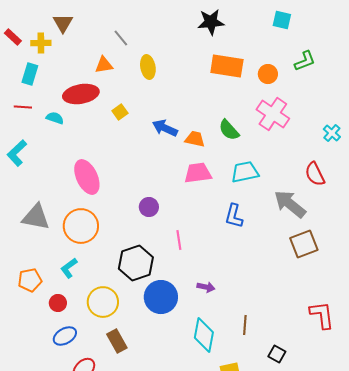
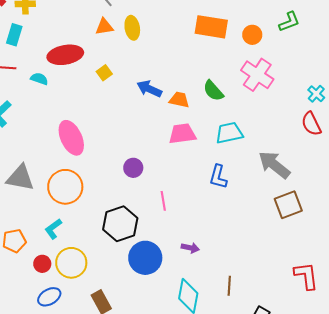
orange triangle: (104, 65) -> (104, 27), moved
red semicircle: (315, 174) -> (311, 124), moved
yellow circle: (103, 302) -> (71, 263), moved

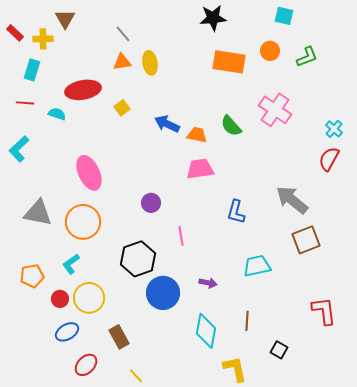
orange circle: (252, 35) -> (270, 51), moved
red semicircle: (311, 124) -> (329, 159), turned 55
cyan trapezoid: (229, 133) -> (257, 266), moved

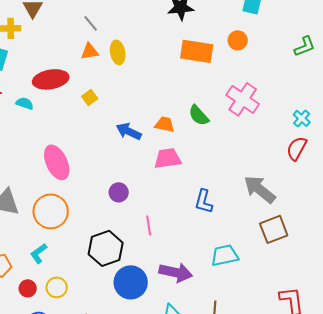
green L-shape: (307, 57) -> (305, 46), moved
blue arrow: (167, 124) -> (129, 131), moved
purple arrow: (208, 283) -> (176, 272), size x1.8
yellow circle: (89, 298) -> (57, 287), size x0.7

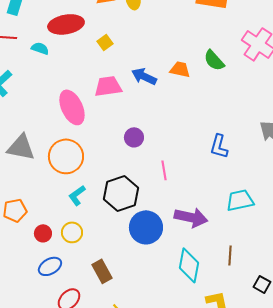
pink trapezoid: (168, 158) -> (108, 86), moved
cyan L-shape: (39, 253) -> (77, 195), moved

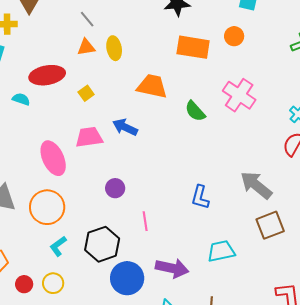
orange trapezoid: (180, 69) -> (152, 86), moved, size x1.5

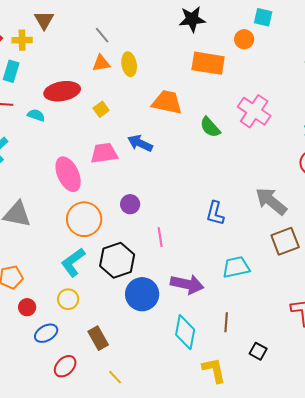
orange circle: (234, 36) -> (244, 39), moved
orange circle: (47, 207) -> (84, 219), moved
cyan L-shape: (58, 246) -> (73, 262), size x1.4
red circle: (24, 284) -> (27, 307), moved

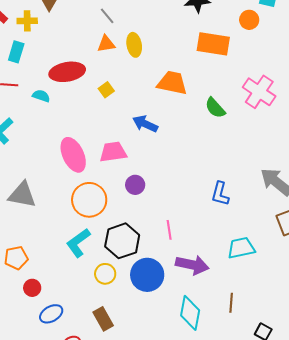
pink trapezoid: (104, 153) -> (113, 152), moved
pink line: (160, 237) -> (169, 230), moved
yellow circle: (68, 299) -> (105, 274), moved

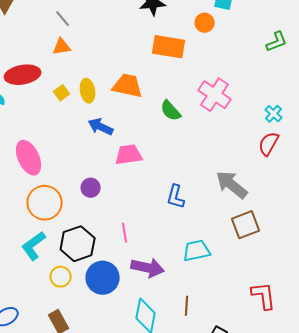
yellow ellipse: (134, 45) -> (88, 91), moved
pink trapezoid: (113, 152) -> (129, 155), moved

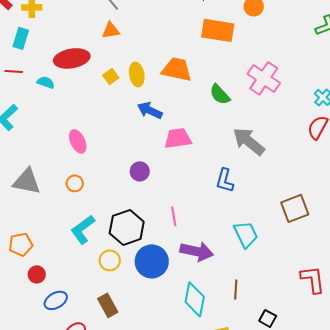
pink ellipse: (29, 158) -> (78, 141), size x0.7
gray arrow: (232, 185) -> (249, 141), moved
orange circle: (45, 203) -> (75, 183), moved, size x0.5
cyan trapezoid: (197, 251) -> (246, 234), turned 76

